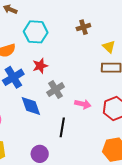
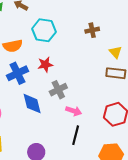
pink arrow: (83, 104) -> (74, 111), moved
black line: (62, 127) -> (76, 135), moved

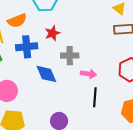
blue cross: (17, 73) -> (27, 47), turned 30
gray cross: (58, 90) -> (70, 56), turned 36

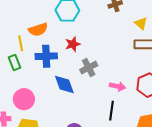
gray cross: (70, 56) -> (89, 68), turned -30
pink arrow: (89, 74) -> (117, 86), moved

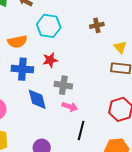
gray cross: (89, 68) -> (63, 85), turned 30
pink arrow: (117, 86) -> (70, 107), moved

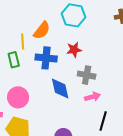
orange semicircle: (17, 42) -> (42, 30), turned -42
pink arrow: (70, 107) -> (92, 97), turned -35

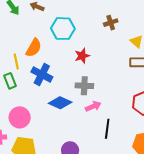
red star: (74, 50) -> (82, 56), moved
blue cross: (46, 58) -> (42, 74), turned 30
blue diamond: (60, 89) -> (60, 103), turned -45

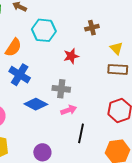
red star: (82, 56) -> (71, 56), moved

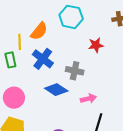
gray cross: (61, 89) -> (75, 71), moved

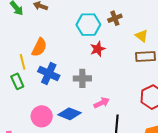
cyan hexagon: (71, 17) -> (88, 25), moved
blue diamond: (56, 90) -> (70, 114), moved
pink circle: (14, 98) -> (42, 116), moved

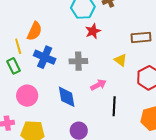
yellow triangle: (142, 36) -> (121, 60), moved
blue diamond: (70, 114) -> (67, 97), turned 60
pink circle: (42, 116) -> (27, 96), moved

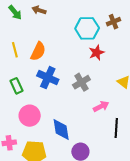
yellow line: (18, 46) -> (15, 50), moved
gray cross: (78, 61) -> (81, 82), turned -30
blue diamond: (67, 97) -> (61, 129), moved

